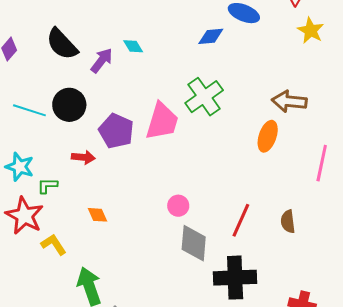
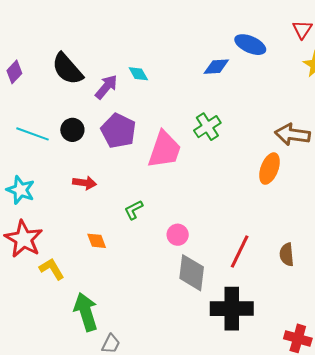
green cross: (204, 97) -> (207, 127), size x0.7
black circle: (69, 105) -> (72, 130), size x0.7
purple pentagon: (116, 131) -> (118, 131), moved
green L-shape: (47, 186) -> (134, 210), moved, turned -30

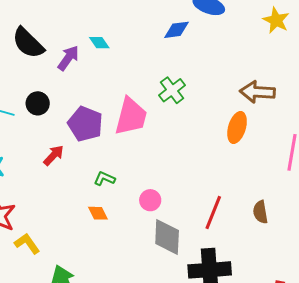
purple pentagon: (118, 131) -> (85, 124), moved
red arrow: (85, 183) -> (54, 155), turned -50
green L-shape: (134, 210) -> (104, 179), turned 55
orange diamond: (97, 241) -> (98, 213), moved

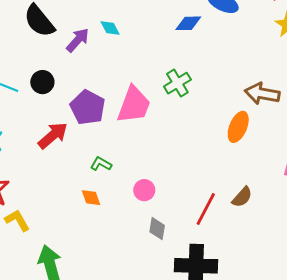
red arrow: (54, 155) -> (53, 135), size x1.4
brown semicircle: (260, 212) -> (242, 197), moved, turned -135
gray diamond: (167, 237) -> (157, 229), size x0.6

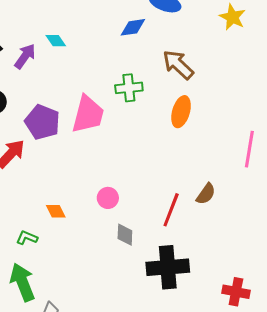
green cross: (177, 83) -> (129, 88), turned 32
brown arrow: (262, 94) -> (178, 65), moved, turned 40
orange ellipse: (238, 127) -> (181, 112), moved
green L-shape: (101, 164) -> (27, 238), moved

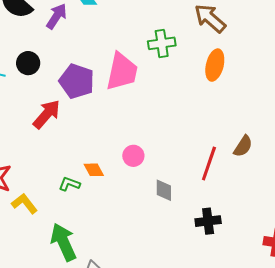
pink circle: (108, 198) -> (133, 156), moved
green L-shape: (27, 238) -> (69, 184), moved
black cross: (168, 267) -> (208, 221), size x0.6

